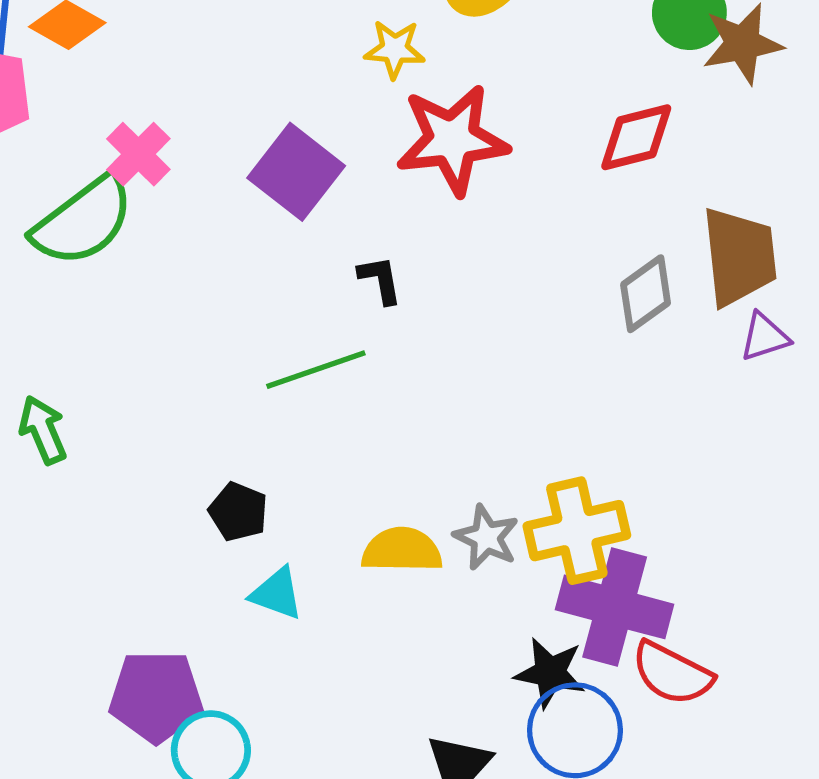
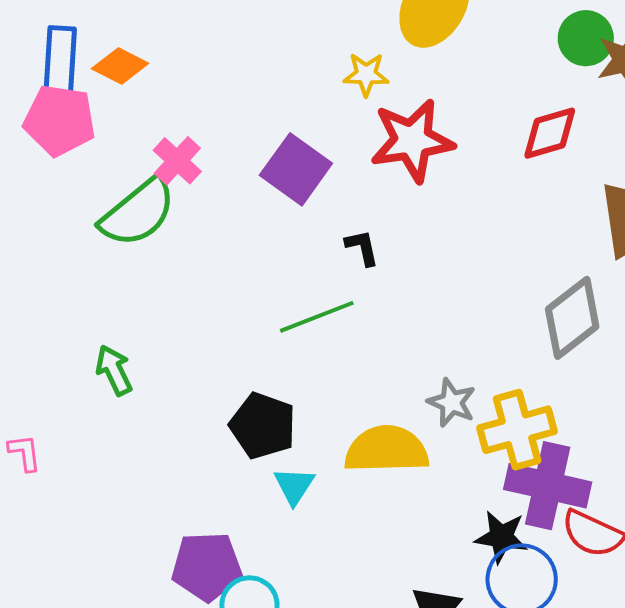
gray diamond: (646, 294) -> (572, 318), moved, size x1.4
black pentagon: (238, 512) -> (263, 426), size x1.5
gray star: (486, 537) -> (452, 402), moved
yellow semicircle: (402, 550) -> (387, 450), size x1.4
cyan triangle: (277, 594) -> (294, 486), turned 45

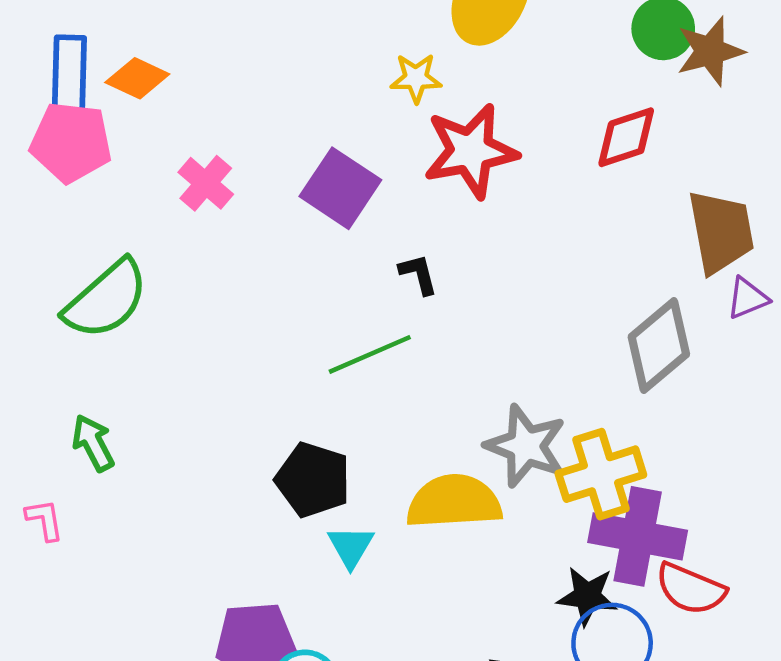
green semicircle: (138, 212) -> (106, 299), moved
green arrow: (114, 370) -> (93, 443), moved
gray star: (452, 402) -> (526, 446), size x1.5

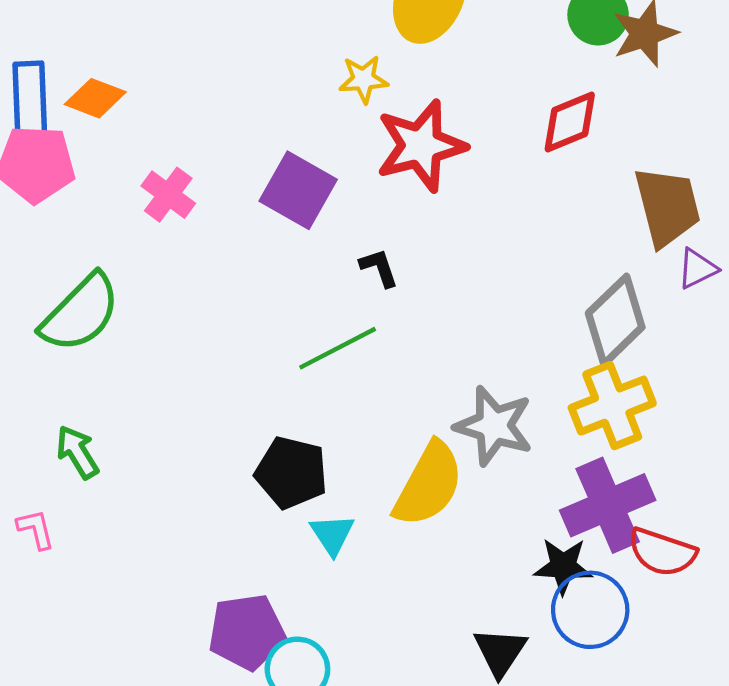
yellow cross: (601, 474) -> (612, 406), moved
yellow semicircle: (454, 502) -> (429, 484), turned 126
purple cross: (638, 536) -> (608, 505), turned -30

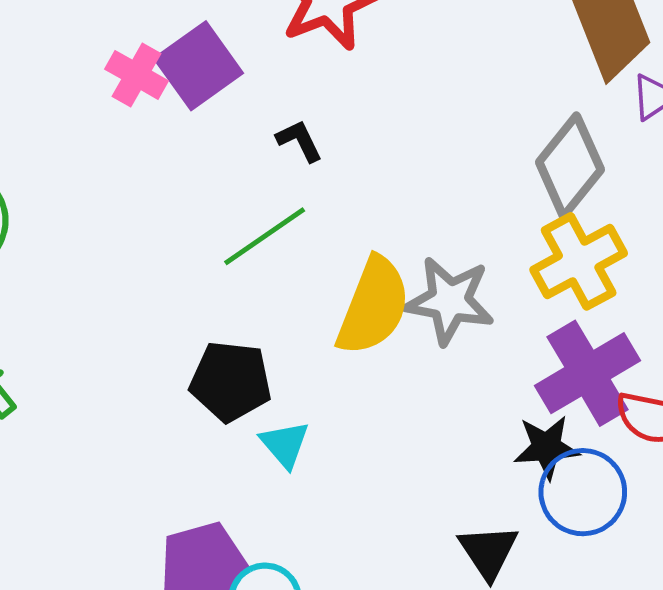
purple square: (298, 190) -> (198, 66), turned 32
pink cross: (168, 195) -> (137, 75), moved
yellow semicircle: (429, 484) -> (373, 306), moved

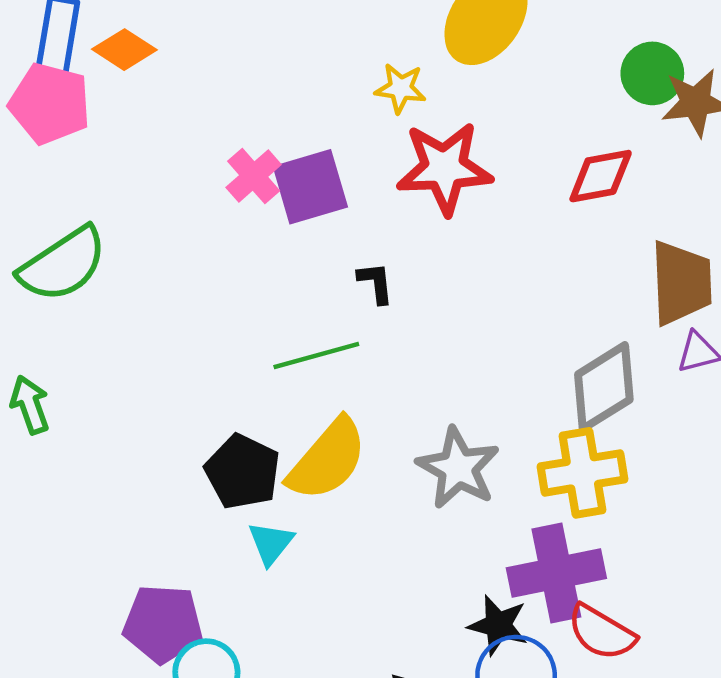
yellow semicircle: (373, 306) -> (327, 460), moved

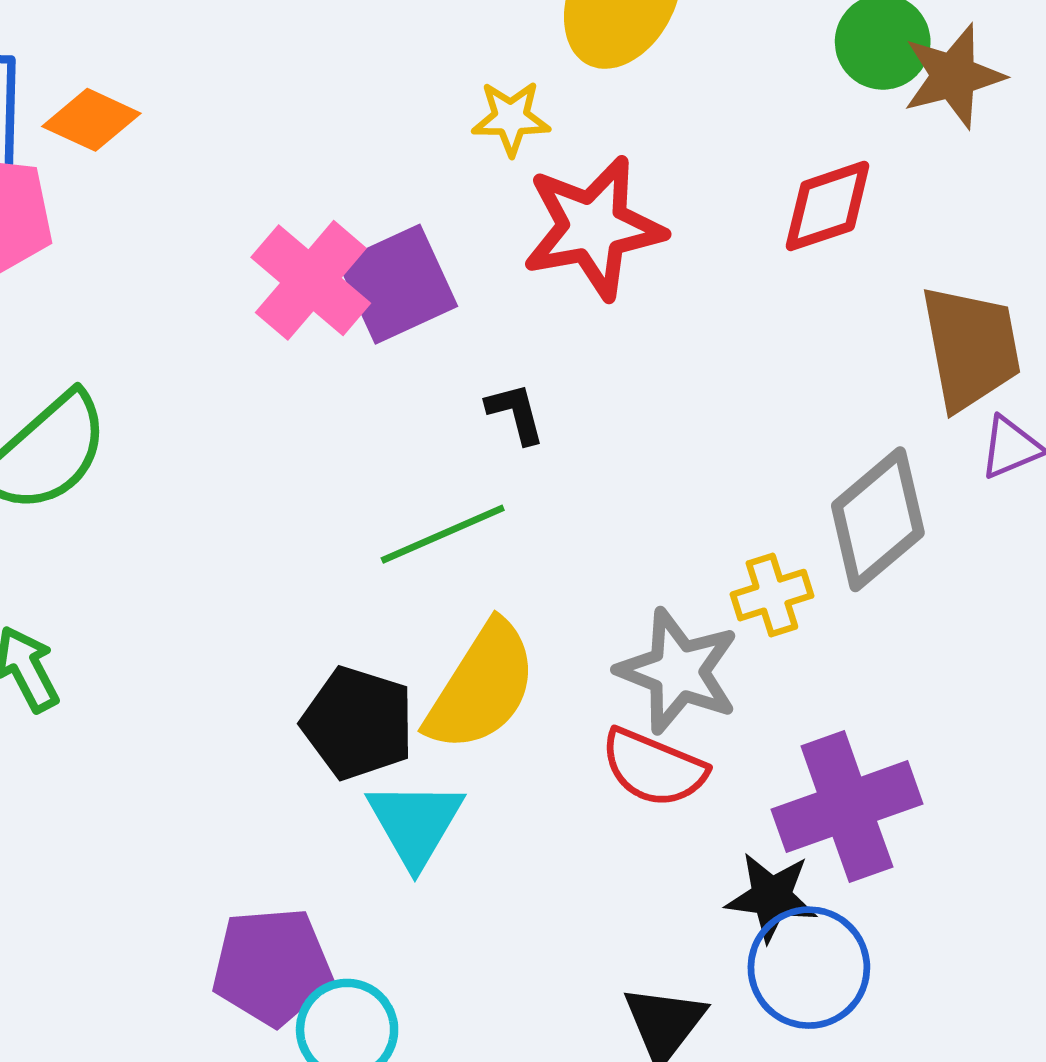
pink cross: (254, 176) -> (311, 280), size x1.4
yellow cross: (582, 473) -> (772, 595), moved, size x0.6
cyan triangle: (271, 543) -> (415, 823), size x1.4
red semicircle: (601, 632) -> (654, 768), moved

